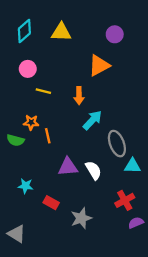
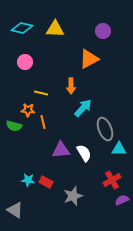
cyan diamond: (24, 31) -> (22, 28), turned 55
yellow line: (43, 91) -> (41, 93), moved
cyan star: (26, 186) -> (28, 180), moved

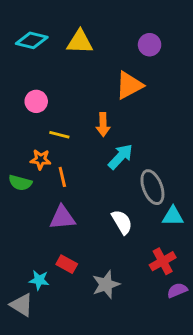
pink circle: (25, 62) -> (36, 101), moved
purple triangle: (61, 150) -> (62, 218), moved
cyan star: (28, 180) -> (39, 280), moved

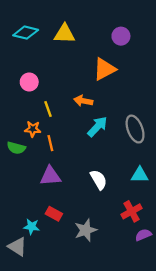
orange arrow: (103, 125) -> (83, 101), turned 102
yellow line: (59, 135) -> (48, 109), turned 56
gray ellipse: (152, 187) -> (135, 129), moved

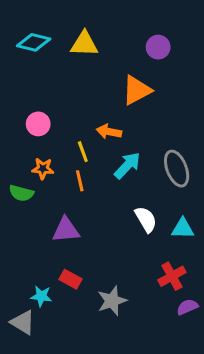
pink circle: (29, 82) -> (38, 124), moved
yellow line: (48, 109) -> (83, 152), moved
orange line: (50, 143) -> (80, 181), moved
white semicircle: (99, 180) -> (146, 219), moved

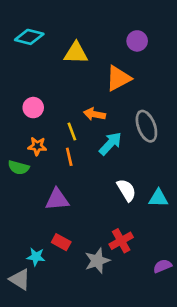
yellow triangle: (84, 44) -> (76, 53), moved
gray ellipse: (177, 169) -> (146, 126), moved
red cross: (172, 276) -> (121, 241), moved

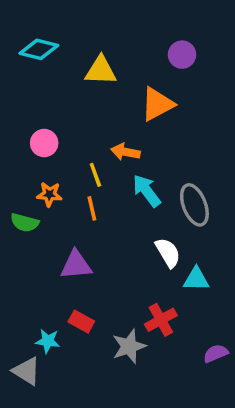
gray ellipse: (146, 126) -> (194, 205), moved
cyan arrow: (110, 144) -> (147, 191), turned -80
cyan triangle: (158, 198) -> (196, 279), moved

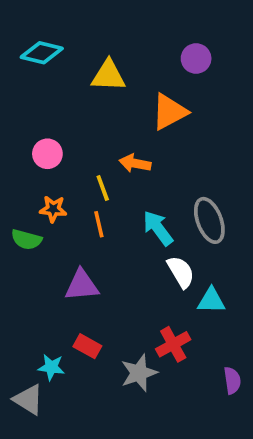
cyan arrow: (147, 191) -> (158, 228), moved
purple semicircle: (216, 353) -> (232, 380), turned 105

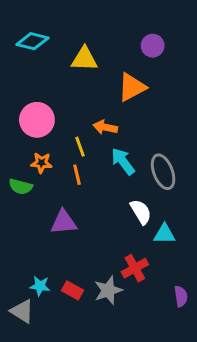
pink circle: (47, 154) -> (37, 120), size x1.5
cyan arrow: (158, 228) -> (123, 161), moved
red rectangle: (87, 346) -> (73, 290), moved

